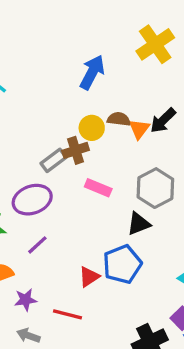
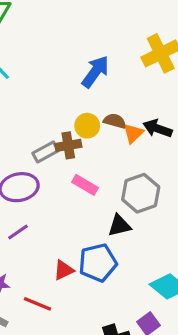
black arrow: (163, 120) -> (158, 129), turned 56

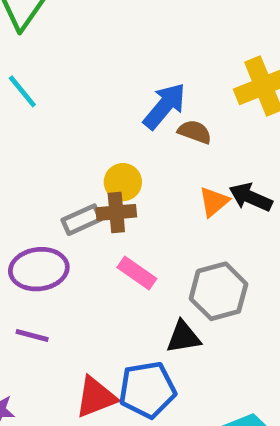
brown semicircle: (115, 121) -> (195, 132), moved
yellow circle: (87, 126) -> (123, 182), moved
purple line: (18, 232) -> (32, 336), turned 45
red triangle: (64, 270) -> (96, 397), size x1.4

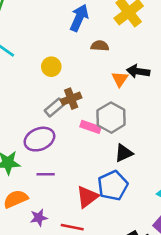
blue arrow: (165, 106) -> (79, 18), moved
yellow circle: (123, 182) -> (51, 67), moved
gray hexagon: (218, 291) -> (111, 118), moved

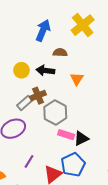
black arrow: (138, 71) -> (45, 71), moved
gray hexagon: (111, 118) -> (55, 113), moved
pink rectangle: (90, 127) -> (66, 135), moved
purple line: (46, 174) -> (29, 161), moved, turned -56

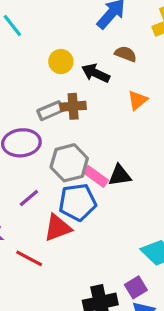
gray hexagon: (55, 113) -> (69, 163), moved
black triangle: (81, 138) -> (120, 175), moved
blue pentagon: (73, 165) -> (77, 202), moved

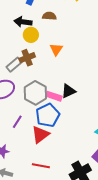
yellow circle: (61, 62) -> (31, 35), moved
black arrow: (96, 73) -> (23, 22), moved
orange triangle: (138, 100) -> (56, 49), moved
red line: (29, 258) -> (41, 166), moved

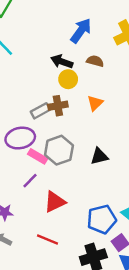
pink rectangle: (54, 96) -> (38, 156), moved
blue pentagon: (48, 115) -> (102, 219), moved

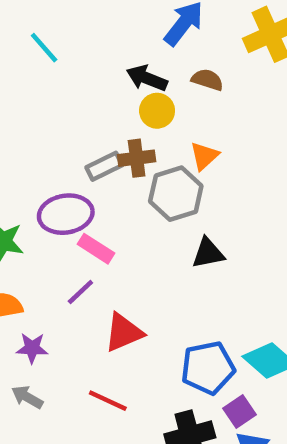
gray hexagon: (59, 150) -> (176, 194), moved

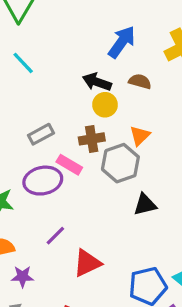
gray rectangle: (104, 166) -> (41, 134), moved
pink rectangle: (96, 249) -> (69, 165), moved

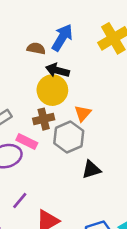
brown semicircle: (140, 81) -> (36, 48), moved
black arrow: (97, 82) -> (57, 70), moved
yellow circle: (105, 105) -> (52, 90), size x1.5

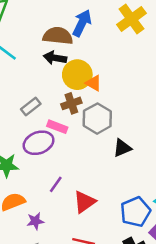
brown semicircle: (36, 48) -> (58, 36), size x1.6
black arrow: (57, 70) -> (55, 58), moved
orange triangle: (83, 113) -> (94, 83), moved, turned -36

